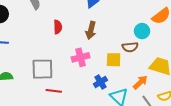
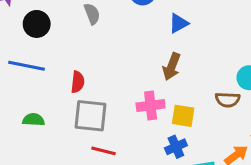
red semicircle: (58, 27) -> (78, 82), moved
yellow square: (114, 60) -> (183, 116), moved

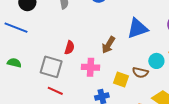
blue triangle: (179, 23) -> (138, 28), moved, size x1.6
red semicircle: (78, 82) -> (69, 48), moved
yellow square: (183, 116) -> (121, 79), moved

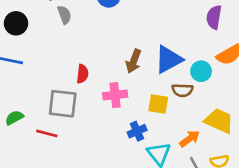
blue triangle: (138, 28) -> (169, 59), moved
green semicircle: (14, 63) -> (14, 118), moved, turned -32
red line: (55, 91) -> (47, 133), moved

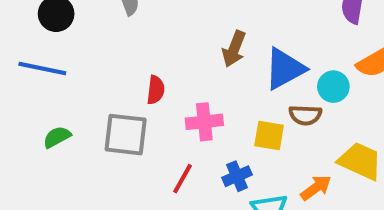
brown arrow: (134, 61) -> (234, 49), moved
green semicircle: (14, 118) -> (57, 137), moved
red line: (47, 133) -> (182, 179), moved, turned -75

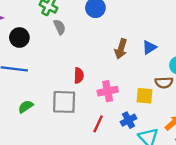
blue triangle: (285, 69) -> (149, 47), moved, size x0.6

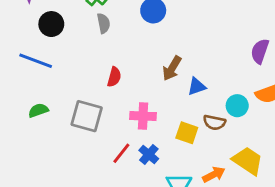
blue triangle: (149, 47) -> (197, 87), moved
red semicircle: (79, 75) -> (114, 77), moved
blue cross: (129, 120) -> (149, 154), moved, turned -35

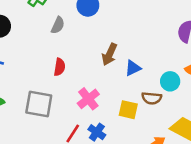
gray semicircle: (104, 23) -> (58, 25), moved, turned 42
pink cross: (143, 116) -> (88, 99), turned -35

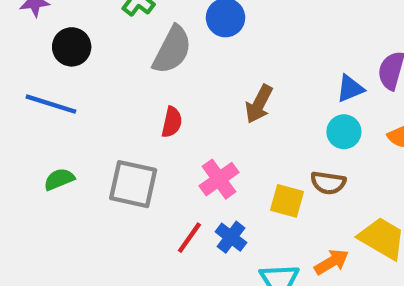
gray semicircle: (58, 25) -> (172, 50), size x1.6
blue triangle: (133, 68) -> (350, 89), moved
cyan circle: (170, 81) -> (344, 132), moved

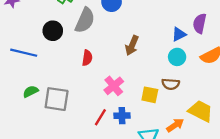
black circle: (72, 47) -> (53, 31), moved
gray square: (133, 184) -> (57, 99), moved
blue cross: (231, 237) -> (122, 116), turned -35

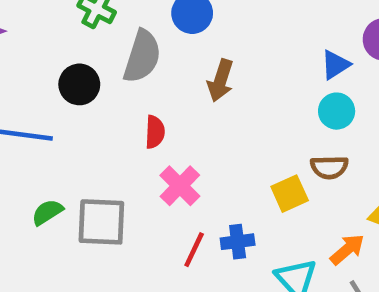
brown arrow: (132, 45) -> (221, 81), moved
pink cross: (114, 86) -> (180, 186), moved
yellow square: (150, 95) -> (290, 194), turned -30

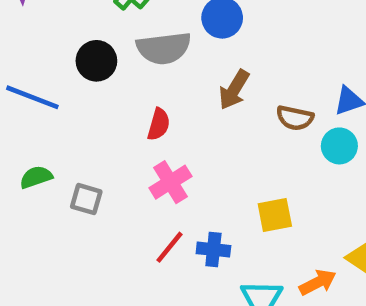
gray semicircle: (142, 56) -> (164, 48), turned 52
brown semicircle: (329, 167) -> (295, 118), moved
gray square: (101, 222) -> (86, 199), size x0.6

